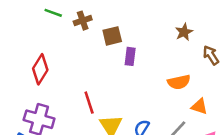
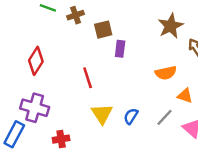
brown star: (184, 32) -> (171, 26), size x1.5
red line: (89, 103) -> (88, 78), moved

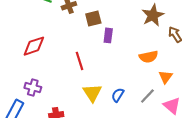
red diamond: (36, 61) -> (34, 46), turned 40
orange triangle: (185, 96) -> (166, 77), turned 48
purple cross: (35, 108) -> (33, 87), size x0.7

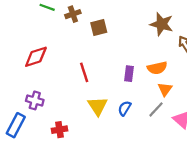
brown star: (153, 15) -> (162, 24), turned -30
purple rectangle: (108, 35) -> (129, 74), moved
orange triangle: (166, 77) -> (165, 89), moved

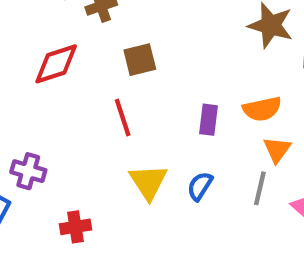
brown square: (99, 28) -> (140, 60), moved
red diamond: (36, 57) -> (56, 64), moved
gray line: (156, 109) -> (260, 188), turned -30

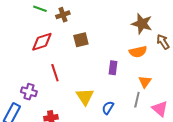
orange semicircle: (262, 109) -> (138, 52), moved
red line: (123, 118) -> (55, 73), moved
blue semicircle: (200, 186) -> (108, 108), moved

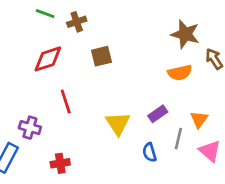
purple rectangle: (113, 68) -> (158, 114), moved, turned 48
orange triangle: (145, 82) -> (199, 119), moved
yellow triangle: (85, 97) -> (118, 123), moved
blue semicircle: (108, 108) -> (150, 152), moved, turned -48

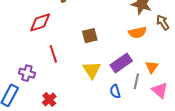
brown square: (101, 56) -> (90, 36), moved
purple rectangle: (158, 114) -> (121, 63), size x1.5
red cross: (60, 163) -> (49, 99), turned -32

